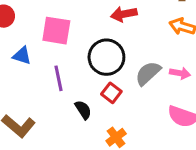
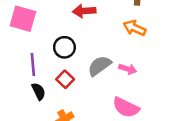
black circle: (106, 57) -> (64, 47), size x0.7
purple line: (59, 78) -> (33, 65), moved

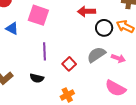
black circle: (64, 47) -> (104, 28), moved
black semicircle: (39, 91) -> (37, 78), moved, turned 128

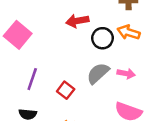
pink square: (38, 15) -> (18, 35), turned 30
purple line: (44, 51) -> (32, 79), turned 30

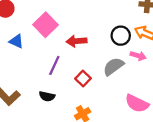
red arrow: (77, 21) -> (77, 41), moved
pink arrow: (126, 74) -> (138, 56), moved

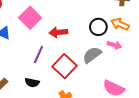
red square: (83, 78) -> (65, 66), size x1.6

